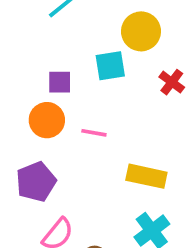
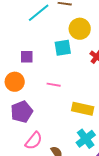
purple square: (60, 82) -> (27, 57), moved
orange circle: (47, 120) -> (15, 82), moved

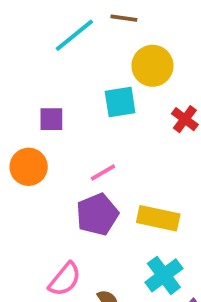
pink line: (54, 85) -> (103, 172), turned -40
purple pentagon: (22, 112) -> (97, 214), moved

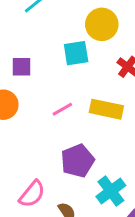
purple pentagon: (97, 214) -> (78, 161), moved
yellow rectangle: (158, 218) -> (106, 109), moved

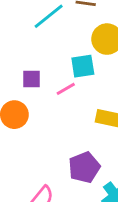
pink line: (62, 109) -> (66, 89), moved

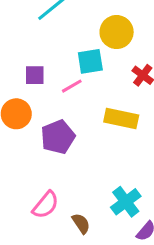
purple pentagon: (84, 167) -> (58, 137), moved

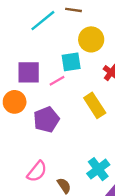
purple square: (35, 75) -> (29, 72), size x1.5
yellow rectangle: (121, 118) -> (95, 105), turned 45

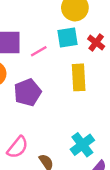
cyan square: (71, 62) -> (67, 38), moved
yellow rectangle: (95, 105) -> (79, 77), turned 30

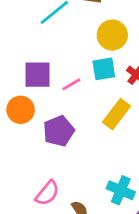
yellow rectangle: (79, 77) -> (117, 114), turned 40
cyan cross: (82, 145) -> (121, 190), turned -30

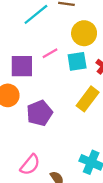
pink line: (71, 84) -> (50, 53), moved

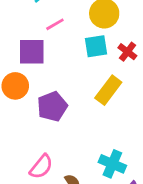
pink line: (50, 53) -> (55, 24), moved

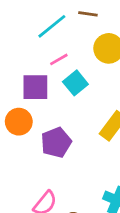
cyan square: (96, 46) -> (75, 83), moved, turned -30

